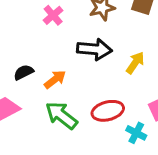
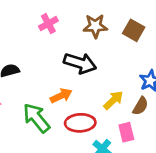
yellow arrow: (135, 63) -> (113, 100), moved
orange arrow: (55, 79) -> (61, 96), moved

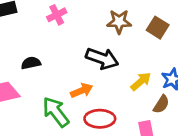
pink cross: (48, 24) -> (57, 15), moved
yellow arrow: (113, 100) -> (141, 81), moved

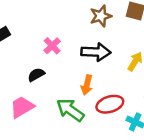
pink cross: (57, 15) -> (52, 46), moved
orange arrow: (82, 91) -> (87, 85), turned 144

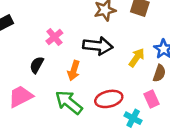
black semicircle: (36, 75) -> (37, 65), turned -35
orange arrow: (87, 85) -> (74, 71), moved

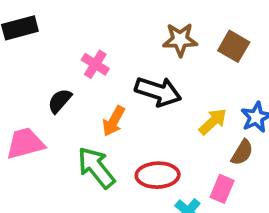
pink cross: (54, 37) -> (95, 64), turned -30
pink rectangle: (151, 99) -> (222, 189), turned 36

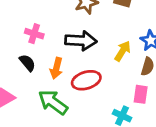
black semicircle: (60, 101) -> (27, 63), moved, turned 114
red ellipse: (158, 175) -> (86, 80), moved

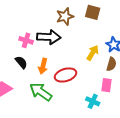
black arrow: (81, 41) -> (49, 37), moved

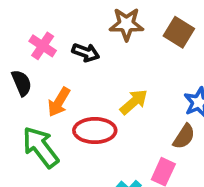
black arrow: (49, 37) -> (86, 52), size x0.6
yellow arrow: (93, 53) -> (134, 102), moved

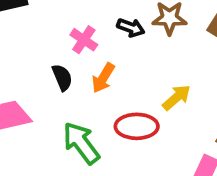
black arrow: (86, 52) -> (131, 28), moved
orange arrow: (59, 102) -> (103, 78), moved

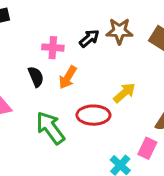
black arrow: (131, 28) -> (89, 38), turned -60
pink cross: (84, 40) -> (53, 48), turned -30

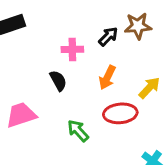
orange arrow: (68, 77) -> (107, 77), moved
green arrow: (50, 128) -> (78, 131), size x0.7

